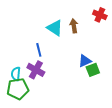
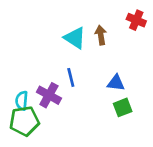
blue line: (39, 50) -> (71, 77), moved
blue triangle: (85, 61) -> (116, 83), turned 32
green square: (93, 70) -> (123, 107), moved

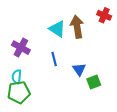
brown arrow: (101, 35) -> (77, 27), size x1.5
blue triangle: (116, 83) -> (79, 69), moved, turned 48
purple cross: (49, 95) -> (21, 48), moved

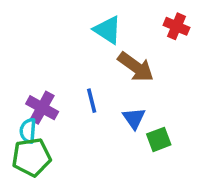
brown arrow: (77, 27) -> (136, 67), moved, turned 135
cyan triangle: (57, 29) -> (107, 30), moved
purple cross: (21, 48) -> (42, 108), moved

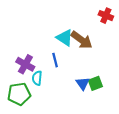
cyan triangle: (107, 30) -> (65, 38), moved
blue triangle: (134, 118) -> (83, 83), moved
cyan semicircle: (28, 131) -> (37, 78), moved

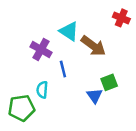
cyan triangle: (65, 38) -> (69, 31), moved
purple cross: (25, 64) -> (41, 50), moved
green square: (95, 83) -> (109, 82), moved

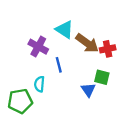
red cross: (121, 18) -> (108, 49), moved, turned -35
green square: (109, 82) -> (102, 77), turned 35

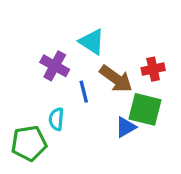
brown arrow: (87, 43) -> (116, 79), moved
green square: (102, 77) -> (145, 109), size x1.5
blue triangle: (88, 90) -> (126, 127), turned 35

